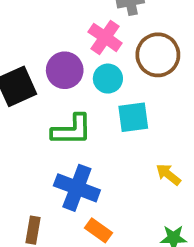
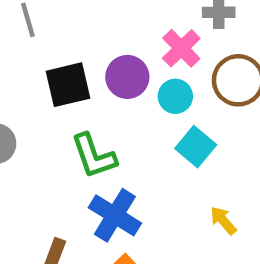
cyan square: (133, 117) -> (196, 147), turned 36
green L-shape: (72, 130) -> (94, 156), moved, turned 60

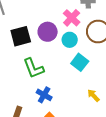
blue cross: (115, 215) -> (44, 95), size x0.7

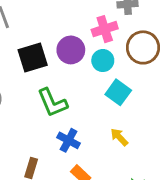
pink cross: (72, 18) -> (105, 29), turned 30
yellow arrow: (93, 95) -> (119, 137), moved

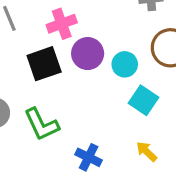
pink cross: (105, 29) -> (62, 24), moved
green L-shape: (52, 103) -> (41, 124), moved

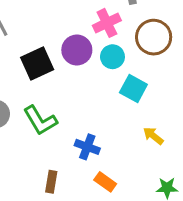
pink cross: (62, 24) -> (107, 23), moved
yellow arrow: (147, 152) -> (153, 136), moved

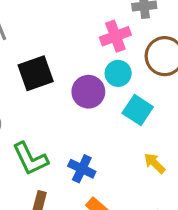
purple circle: (77, 50) -> (88, 92), moved
green L-shape: (40, 120) -> (30, 159), moved

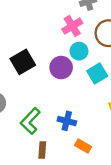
cyan square: (138, 110) -> (97, 73), turned 36
green L-shape: (30, 159) -> (30, 121), turned 80

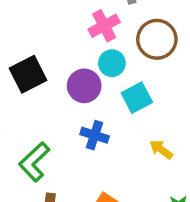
blue cross: (67, 121) -> (95, 135), moved

